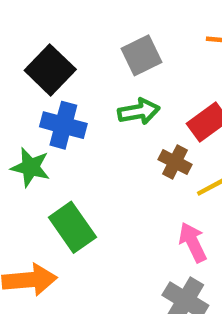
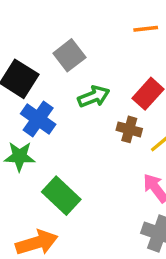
gray square: (142, 55) -> (69, 55), moved
blue cross: (63, 125) -> (38, 119), turned 32

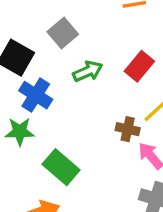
brown cross: (129, 129) -> (128, 129), moved

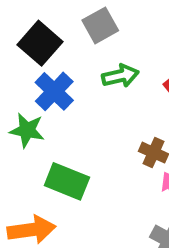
green rectangle: (61, 167) -> (67, 181), turned -30

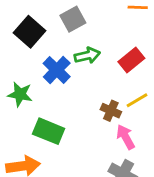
blue cross: (54, 91) -> (57, 70), moved

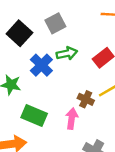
pink arrow: (126, 137) -> (72, 119), moved, turned 36

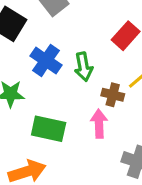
green arrow: (67, 53) -> (83, 67), moved, turned 102

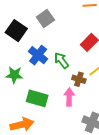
green arrow: (83, 67) -> (61, 60), turned 150

